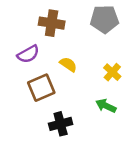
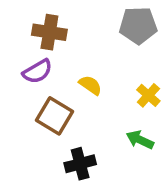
brown cross: (52, 23) -> (49, 32), moved
brown square: (41, 88) -> (55, 116), turned -36

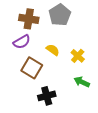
gray pentagon: (138, 25) -> (60, 15), moved, turned -30
yellow cross: (148, 95) -> (78, 56), moved

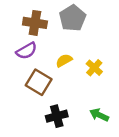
yellow semicircle: (53, 50) -> (64, 60), turned -64
green arrow: (82, 82) -> (99, 115), moved

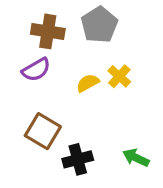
yellow cross: (94, 68) -> (119, 76), moved
brown square: (39, 82) -> (43, 131), moved

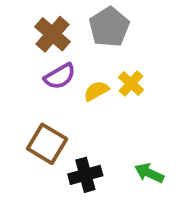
brown cross: (48, 31) -> (52, 34), turned 32
purple semicircle: (36, 70) -> (60, 76), moved

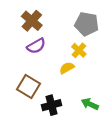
gray pentagon: (109, 27) -> (87, 24), moved, turned -30
yellow semicircle: (96, 91) -> (67, 68), moved

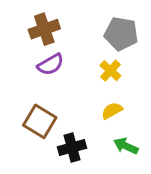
brown cross: (32, 21) -> (44, 29), turned 30
yellow semicircle: (67, 68) -> (112, 111), moved

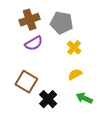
gray pentagon: (121, 34) -> (62, 23), moved
black cross: (72, 147) -> (48, 99), turned -30

